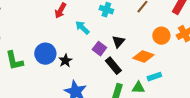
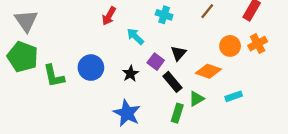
black star: (65, 61) -> (130, 74), moved
cyan rectangle: (154, 77) -> (234, 96), moved
green triangle: (138, 88) -> (196, 99), moved, turned -32

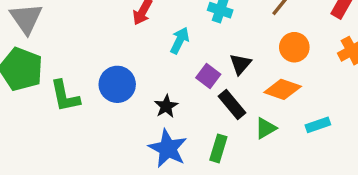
cyan arrow: (135, 36) -> (180, 40), turned 72
orange circle: (230, 46) -> (294, 47), moved
black star: (130, 74) -> (166, 106), moved
green rectangle: (177, 113) -> (218, 148), moved

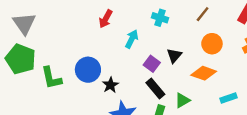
black rectangle: (232, 105) -> (155, 89), moved
black star: (166, 106) -> (110, 85), moved
green triangle: (266, 128) -> (182, 100), moved

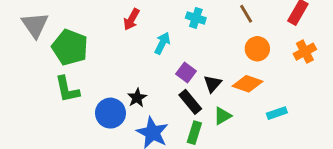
brown line: (203, 14) -> (246, 14), turned -70
black triangle: (174, 56) -> (213, 84), moved
green pentagon: (21, 59) -> (70, 47), moved
blue circle: (88, 70) -> (110, 113), moved

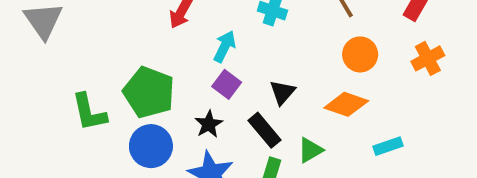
green pentagon: (70, 47) -> (149, 92), moved
purple square: (186, 73) -> (227, 84), moved
black triangle: (213, 84) -> (282, 92), moved
black star: (137, 98) -> (209, 124), moved

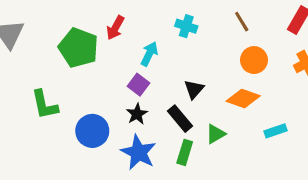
purple square: (227, 84) -> (138, 85), moved
green pentagon: (149, 92) -> (78, 48), moved

